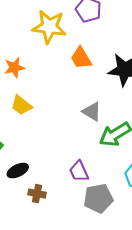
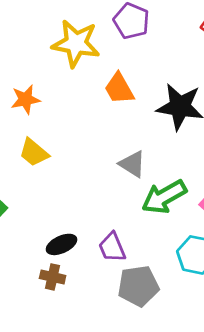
black ellipse: (18, 171) -> (62, 244), moved

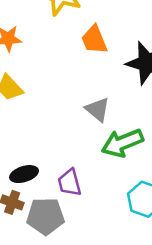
gray pentagon: (138, 286) -> (45, 216), moved

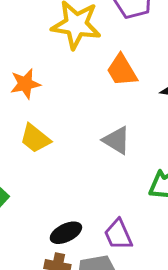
gray triangle: (97, 109) -> (117, 140), moved

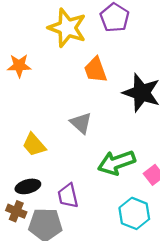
yellow trapezoid: (35, 138) -> (34, 145), moved

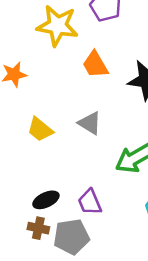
yellow trapezoid: (34, 145) -> (40, 130), moved

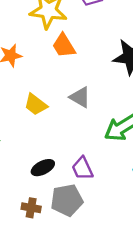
orange trapezoid: (95, 65) -> (64, 46), moved
brown cross: (38, 228) -> (31, 208), moved

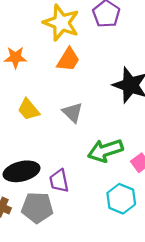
orange trapezoid: (64, 46) -> (68, 60), turned -130
black ellipse: (43, 168) -> (22, 171), size x1.5

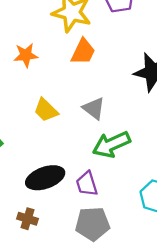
green arrow: (105, 150) -> (111, 144), moved
gray pentagon: (37, 208) -> (93, 224), moved

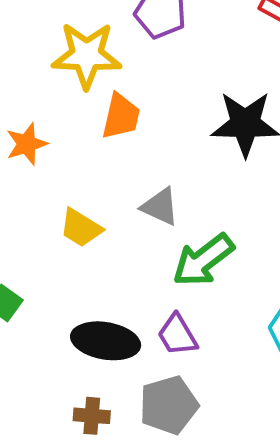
black ellipse: (45, 178) -> (106, 341), turned 42
gray pentagon: (93, 224) -> (169, 405), moved

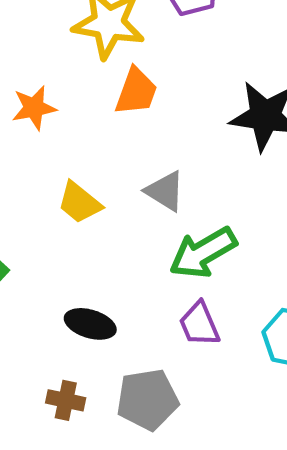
purple trapezoid: (177, 335) -> (199, 324), moved
black ellipse: (106, 341) -> (90, 324), size x0.7

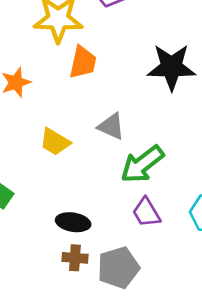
brown cross: (66, 400) -> (75, 258), moved

